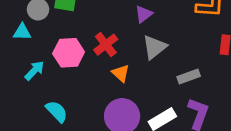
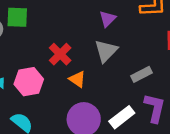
purple triangle: (144, 14) -> (108, 19), moved
pink hexagon: (69, 53) -> (29, 82), moved

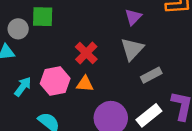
gray rectangle: (141, 74) -> (151, 75), moved
orange triangle: (77, 79) -> (85, 84), moved, turned -30

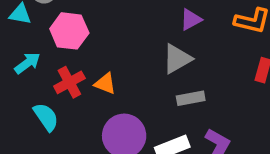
red cross: (86, 53) -> (69, 82), moved
pink hexagon: (55, 81) -> (69, 31), moved

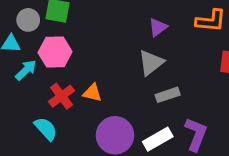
cyan arrow: (27, 63) -> (26, 70), moved

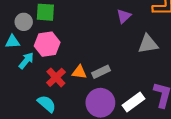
gray triangle: (151, 63) -> (148, 44), moved, turned 35
gray rectangle: (168, 95) -> (101, 72), moved

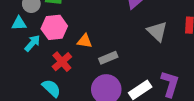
gray triangle: (148, 44) -> (157, 31), turned 50
orange triangle: (79, 72) -> (85, 41), moved

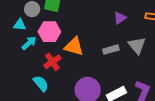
orange triangle: (85, 41) -> (74, 46), size x1.5
gray rectangle: (108, 58) -> (111, 50), moved

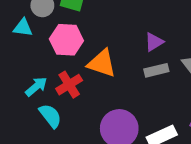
purple triangle: (120, 18) -> (154, 42), moved
cyan arrow: (29, 43) -> (36, 87), moved

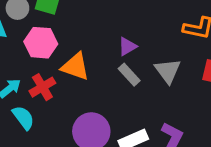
gray rectangle: (156, 70) -> (129, 75), turned 60

